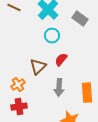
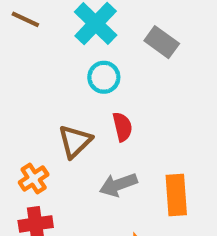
red semicircle: (61, 60) -> (122, 127), turned 128
gray arrow: (59, 88) -> (118, 185), turned 66

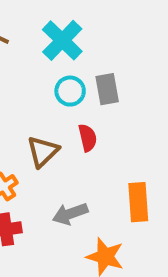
gray rectangle: (162, 42) -> (107, 89), moved, turned 44
gray arrow: (118, 185) -> (70, 214), moved

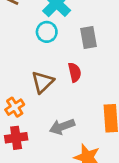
cyan circle: (70, 91) -> (47, 32), moved

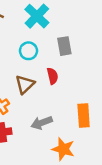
cyan circle: (47, 32) -> (28, 51), moved

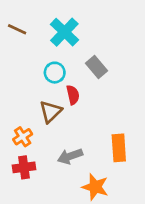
gray rectangle: (64, 46) -> (97, 67), turned -30
red semicircle: (52, 76) -> (73, 95), moved

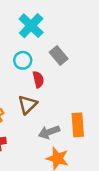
brown triangle: (51, 112) -> (27, 105), moved
gray arrow: (70, 156) -> (49, 132), moved

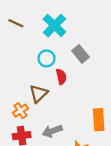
brown triangle: (27, 105) -> (39, 94), moved
gray arrow: (49, 132) -> (52, 131), moved

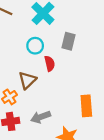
gray rectangle: (81, 54) -> (69, 41), turned 54

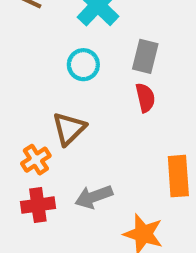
red semicircle: (50, 64) -> (145, 98), moved

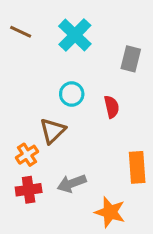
gray rectangle: (145, 56) -> (131, 59), moved
cyan circle: (83, 65) -> (72, 94), moved

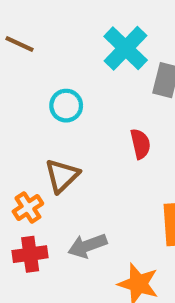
cyan cross: (75, 35) -> (126, 48), moved
cyan circle: (72, 94) -> (66, 106), moved

